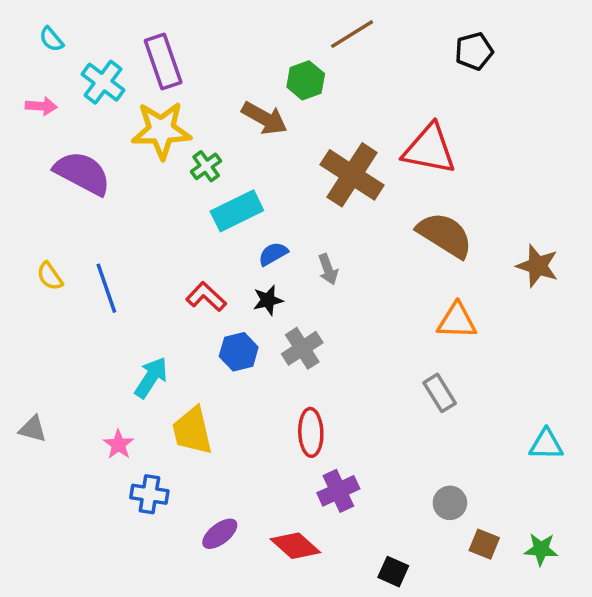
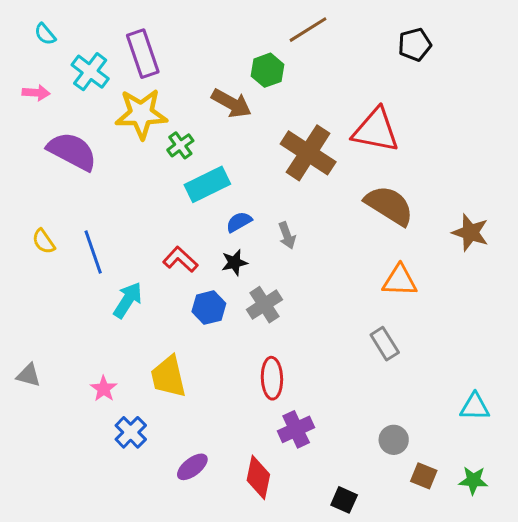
cyan arrow: (151, 377) -> (128, 300), moved
cyan triangle: (546, 444) -> (475, 407), moved
blue cross: (149, 494) -> (131, 432), turned 36
red diamond: (295, 546) -> (258, 477), turned 60

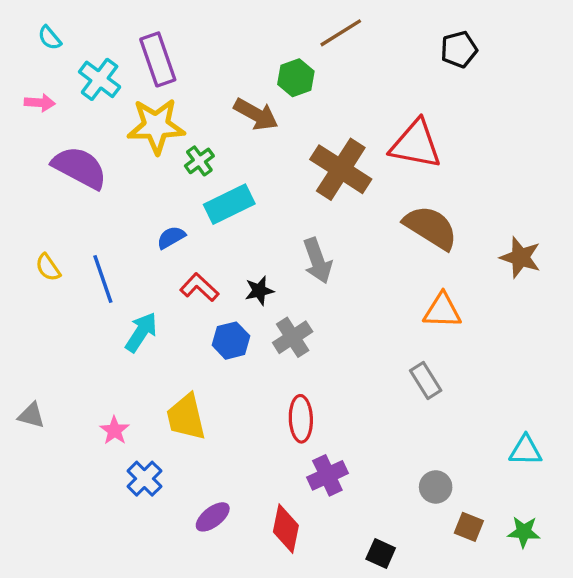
blue semicircle: (239, 222) -> (171, 237), moved
gray arrow: (287, 235) -> (317, 261), size x1.5

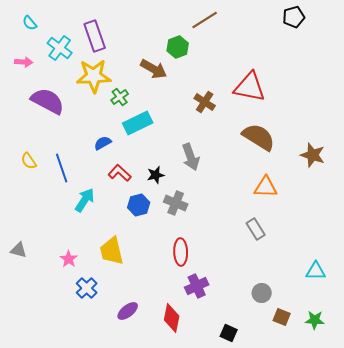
black pentagon: (459, 49) -> (294, 17), moved
brown cross: (341, 169) -> (205, 102), size x0.6
gray cross: (293, 337) -> (176, 203), turned -35

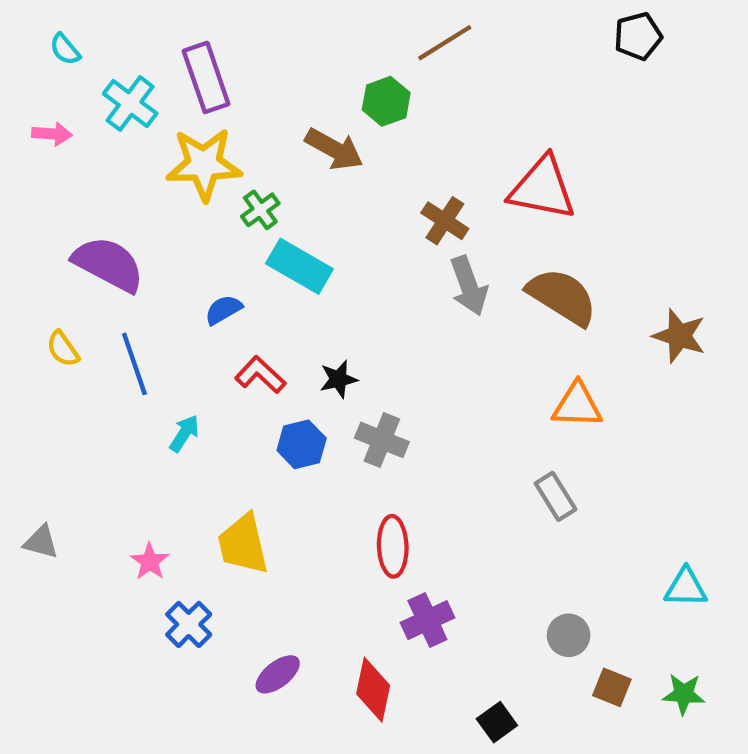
purple semicircle: (48, 101) -> (108, 264), moved
cyan rectangle: (138, 123) -> (299, 266), turned 56
gray arrow: (191, 157) -> (469, 286), moved
cyan arrow: (85, 200) -> (184, 433), size x0.7
black square: (229, 333) -> (497, 722), turned 30

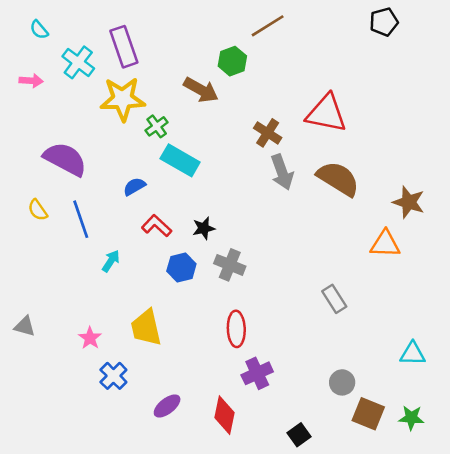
orange triangle: (577, 405) -> (385, 244), moved
brown square: (612, 687) -> (368, 414), size x1.4

